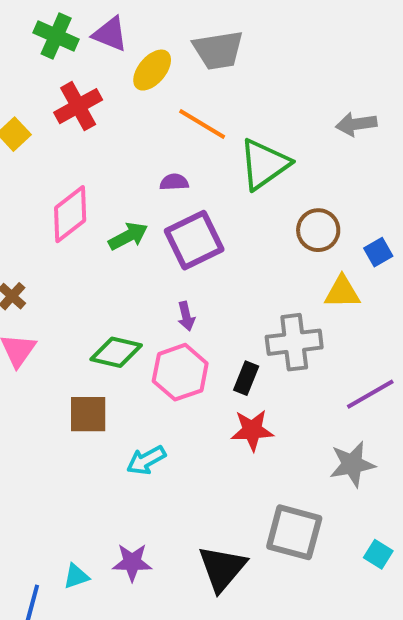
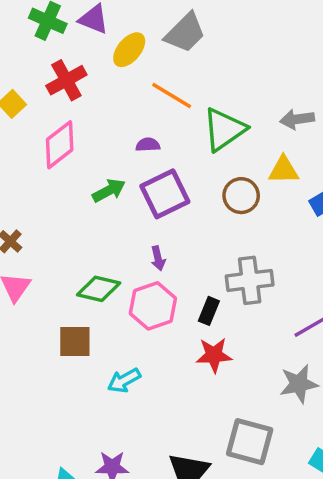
gray trapezoid: (218, 50) -> (185, 33), turned -36
gray arrow: (356, 124) -> (297, 119), moved
pink diamond: (70, 214) -> (60, 145), moved
brown circle: (318, 230) -> (241, 196), moved
yellow triangle: (342, 292) -> (284, 170), moved

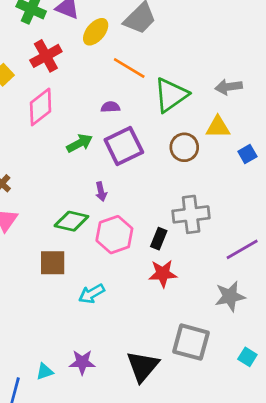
purple arrow: (158, 258) -> (101, 192), moved

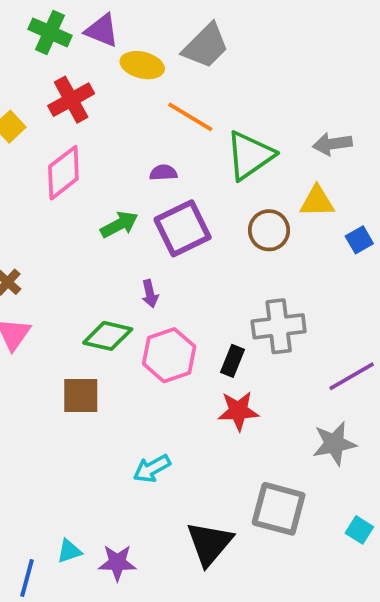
yellow ellipse: (96, 32) -> (142, 65), turned 64
cyan arrow: (92, 294) -> (152, 468), moved
purple star: (82, 362) -> (117, 563), moved

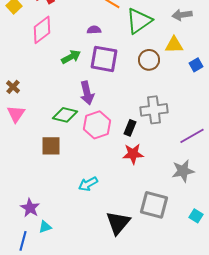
purple square: (183, 228) -> (104, 59), turned 36
purple arrow: (150, 294) -> (87, 93), size x1.6
purple star: (117, 563) -> (30, 208), moved, turned 30

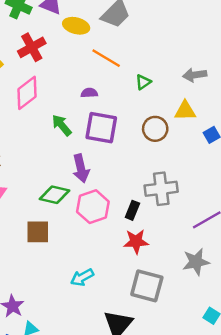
green triangle: (139, 21) -> (143, 82), size x0.5
green arrow: (71, 57) -> (62, 125), turned -102
gray square: (154, 205) -> (147, 286), moved

